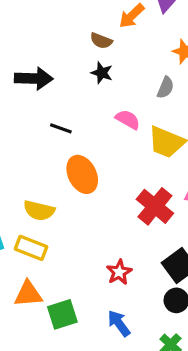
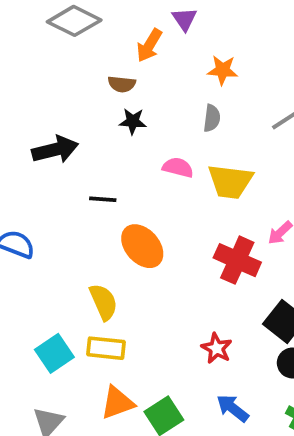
yellow semicircle: (39, 210) -> (103, 302), turned -112

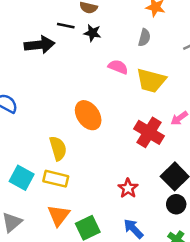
black line: (103, 199) -> (66, 26), moved
cyan square: (54, 353) -> (22, 178), turned -35
orange triangle: (117, 403) -> (59, 215), turned -40

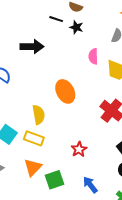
black arrow: (39, 45) -> (32, 47), moved
pink semicircle: (118, 67) -> (93, 56), turned -119
red star: (128, 188) -> (79, 149), moved

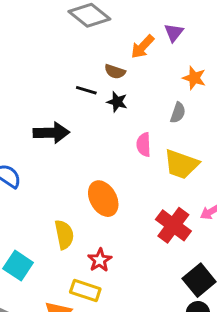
yellow rectangle: (34, 138) -> (85, 291), moved
red star: (79, 149) -> (100, 260), moved

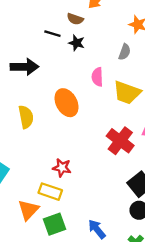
orange ellipse: (103, 199) -> (67, 103), moved
yellow semicircle: (64, 235) -> (26, 117), moved
red star: (100, 260) -> (62, 168), turned -30

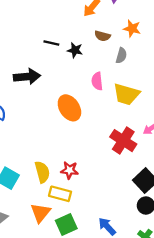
brown semicircle: (75, 19) -> (102, 36), moved
yellow semicircle: (26, 117) -> (42, 172), moved

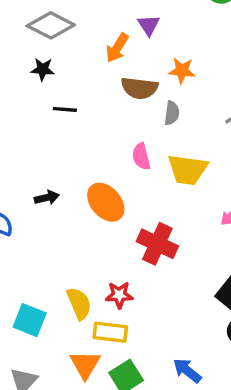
brown semicircle: (102, 36) -> (139, 88), size x1.5
black star: (75, 50) -> (43, 69), moved
black arrow: (27, 77) -> (47, 198), moved, size x0.6
red cross: (123, 141) -> (157, 244), moved

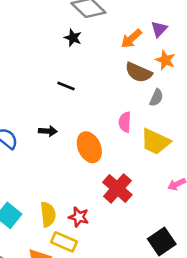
orange star: (182, 71) -> (165, 60), moved
black line: (65, 109) -> (66, 86), moved

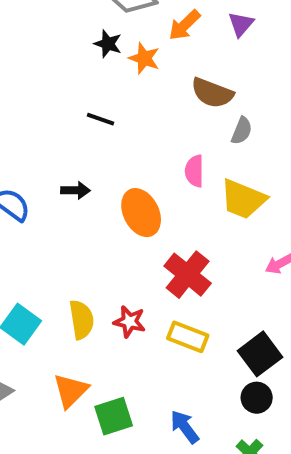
orange arrow: (131, 39) -> (184, 25), moved
orange star: (165, 60) -> (144, 58), moved
yellow rectangle: (64, 242) -> (188, 337), moved

